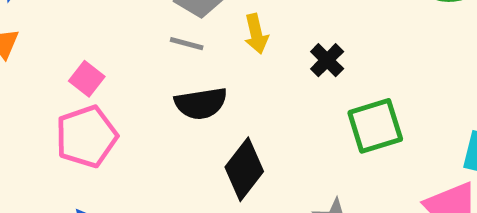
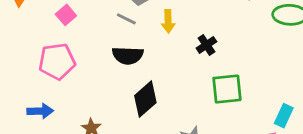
pink square: (87, 79) -> (66, 15), moved

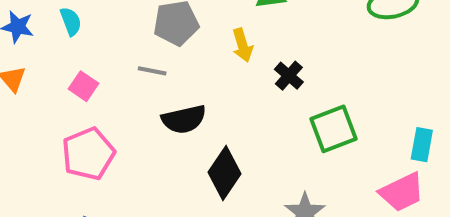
gray line: (126, 19) -> (152, 71), moved
yellow arrow: (168, 21) -> (242, 45), moved

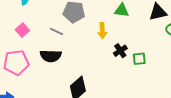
black semicircle: (184, 119) -> (51, 56), moved
green square: (333, 129) -> (139, 59), moved, size x0.6

